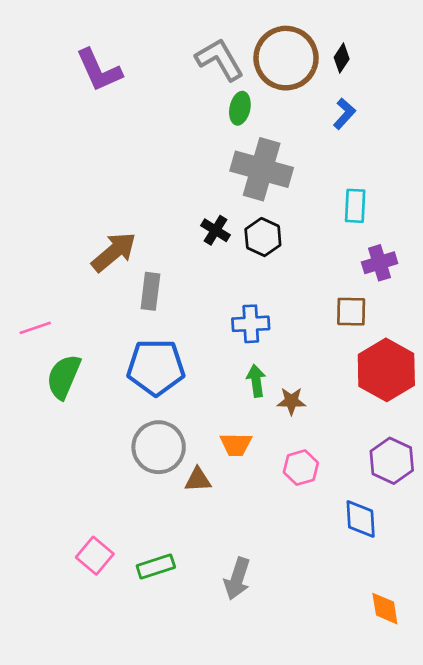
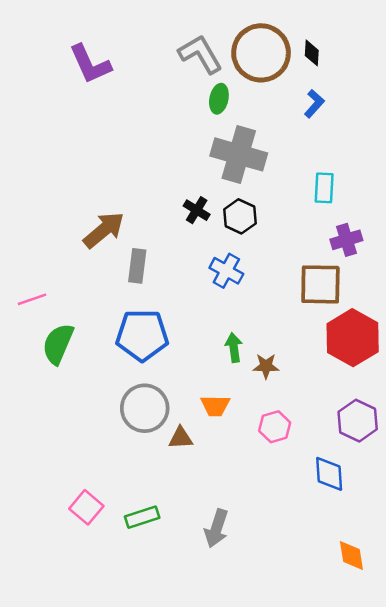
black diamond: (342, 58) -> (312, 53), turned -30
brown square: (351, 312) -> (320, 284), size x1.5
blue cross: (251, 324) -> (226, 271), moved, turned 32

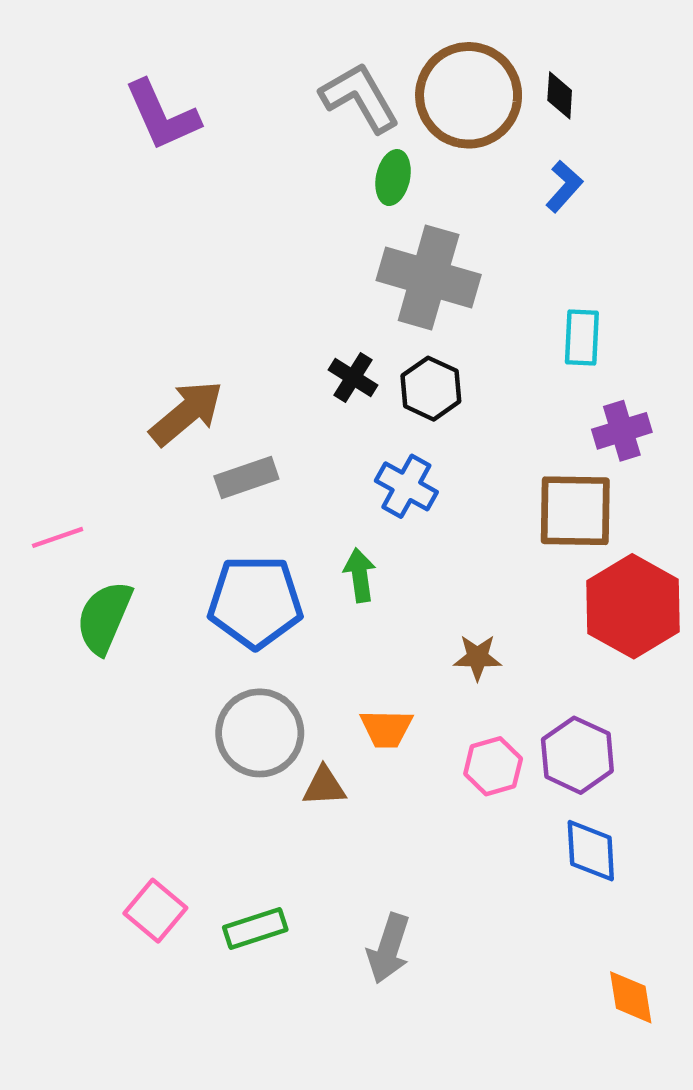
gray rectangle: (137, 266) -> (246, 477), turned 64
green arrow: (234, 348) -> (360, 575), moved
purple hexagon: (358, 421) -> (577, 755), moved

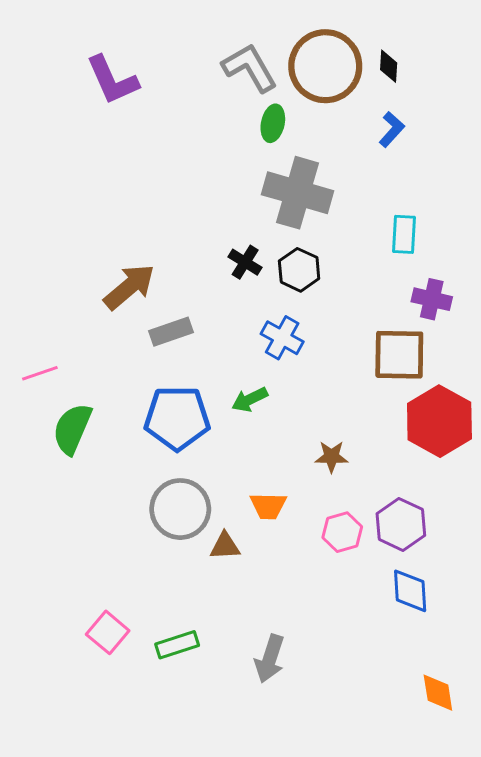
purple cross: (622, 431) -> (432, 299), turned 30
green arrow: (360, 575) -> (250, 399), turned -108

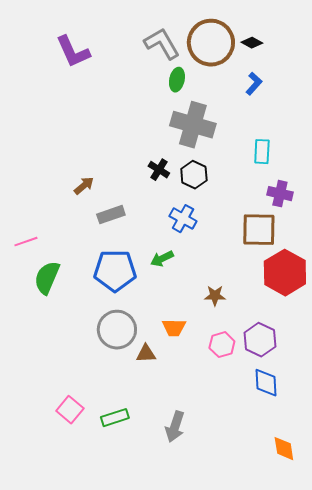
black diamond: (389, 66) -> (252, 43), turned -65
brown arrow: (129, 287) -> (84, 186), size x0.6

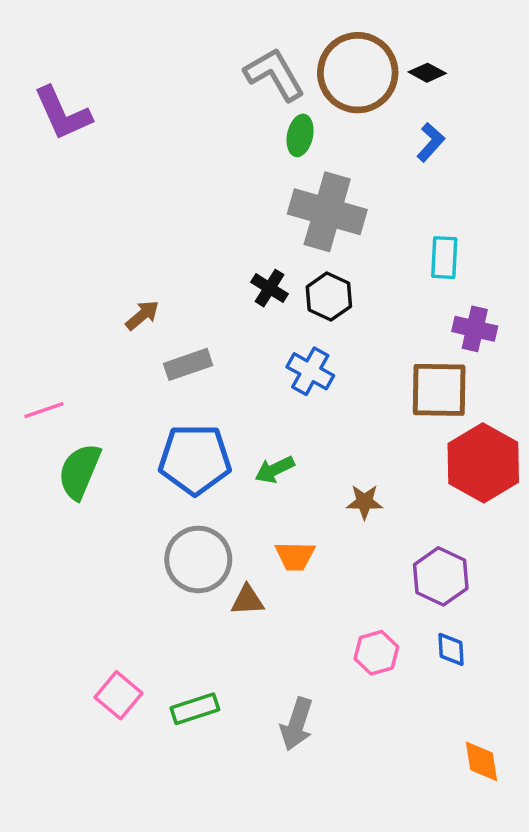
purple L-shape: (73, 52) -> (63, 113), moved
green arrow: (162, 259) -> (275, 470), moved
pink hexagon: (222, 345) -> (376, 653), moved
blue diamond: (266, 383) -> (451, 649), size x0.7

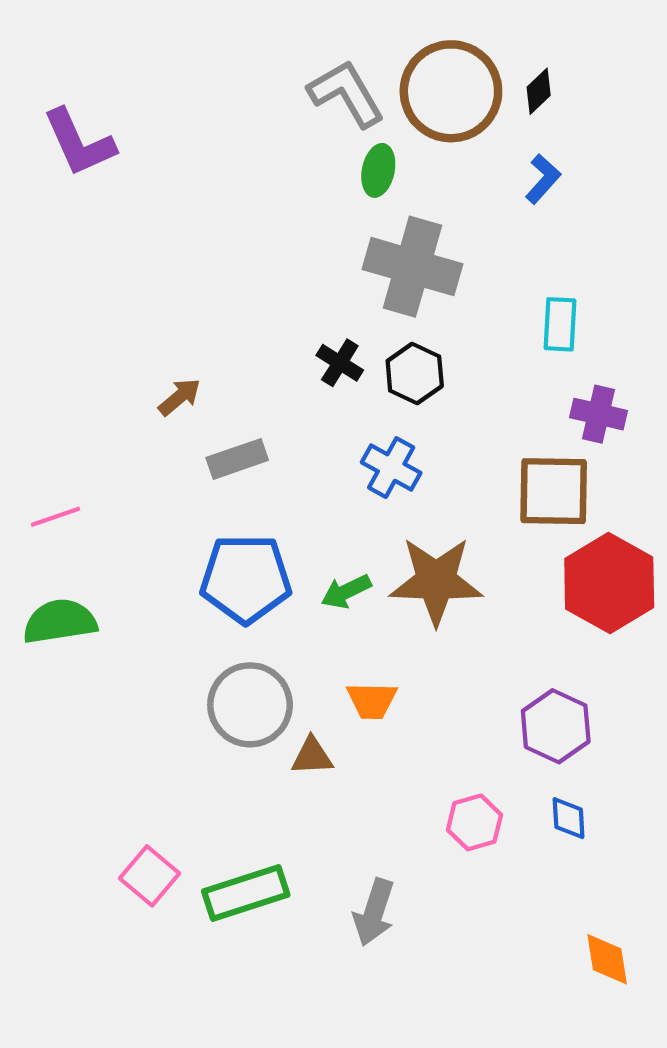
black diamond: (427, 73) -> (539, 91), turned -72
green semicircle: (80, 471) -> (60, 621), moved, turned 58
brown star: (364, 502) -> (436, 581), moved, size x2.0
green rectangle: (195, 709) -> (246, 893), size x1.4

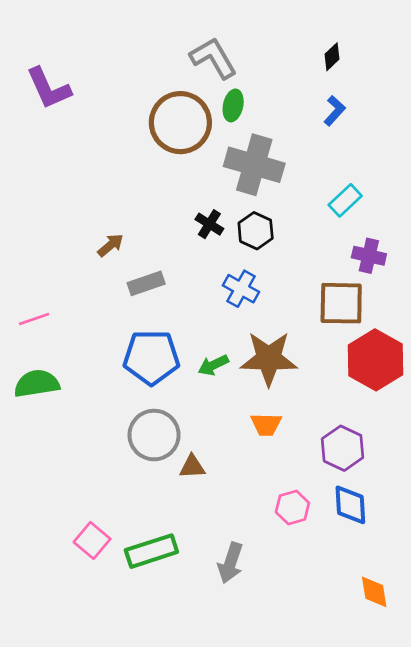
brown circle: (451, 91) -> (180, 123), moved
cyan rectangle: (560, 324) -> (345, 200), turned 44
orange trapezoid: (372, 701) -> (266, 424), moved
blue diamond: (569, 818) -> (350, 505), size x1.5

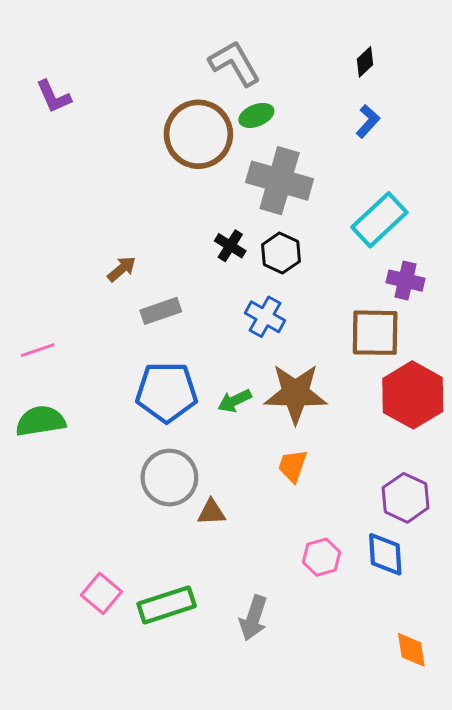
purple L-shape: (49, 88) -> (54, 97), size x0.7
green ellipse: (233, 105) -> (256, 115), turned 56
cyan rectangle: (345, 200) -> (379, 220), size x1.5
orange trapezoid: (266, 424) -> (293, 466), turned 108
purple hexagon: (343, 448) -> (406, 498), moved

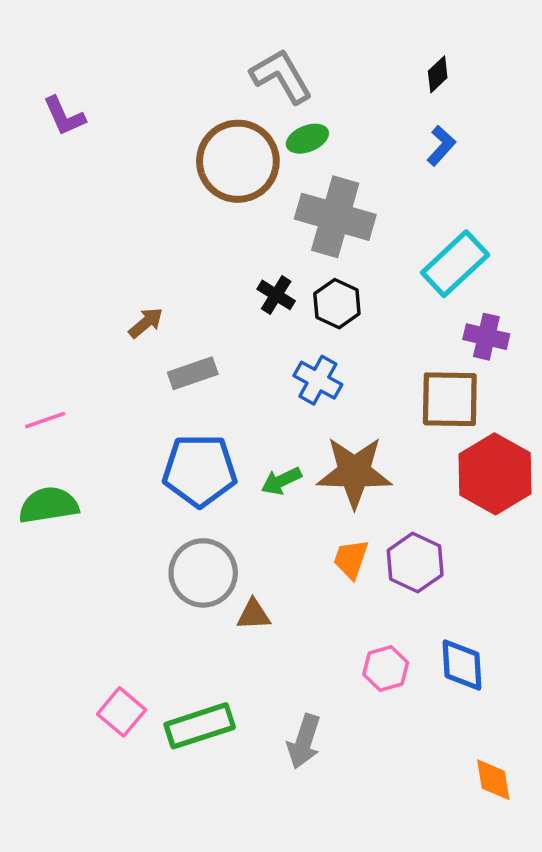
purple hexagon: (406, 498) -> (415, 563), moved

